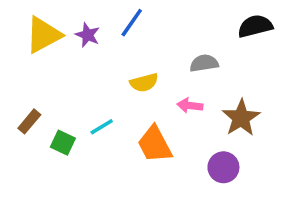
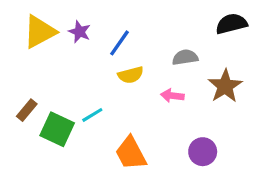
blue line: (132, 23) -> (120, 43), moved
brown star: (241, 118) -> (225, 86), moved
green square: (63, 143) -> (57, 129), size x1.5
orange trapezoid: (155, 144) -> (131, 153), moved

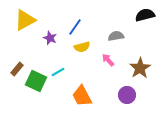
purple star: (80, 32) -> (50, 38), moved
brown star: (225, 86) -> (140, 68), moved
pink arrow: (172, 96) -> (108, 60), turned 40

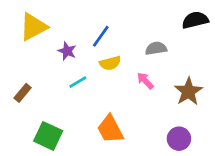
cyan line: (58, 72) -> (78, 82), moved
green square: (36, 81) -> (48, 136), moved
purple circle: (127, 95) -> (179, 139), moved

